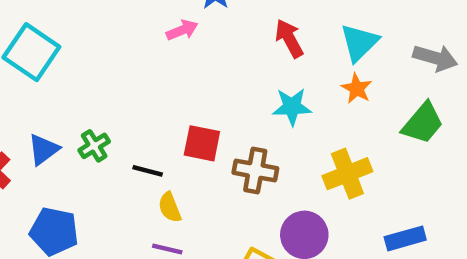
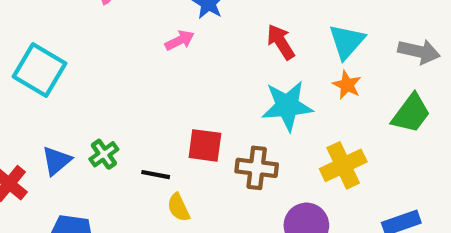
cyan star: (292, 107) -> (287, 106), size x1.4

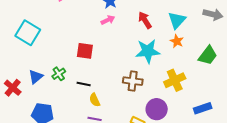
pink arrow: (180, 40) -> (108, 20), moved
gray arrow: (419, 52) -> (213, 14), moved
red square: (205, 145) -> (85, 51), moved

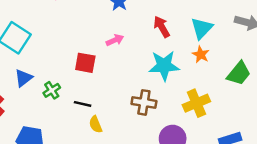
pink arrow: (108, 20) -> (115, 40), moved
blue triangle: (36, 77) -> (23, 78), moved

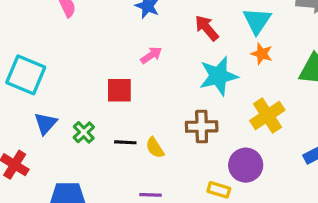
yellow semicircle: (96, 124) -> (155, 148), moved

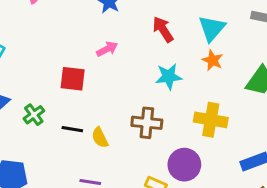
cyan star: (218, 76) -> (169, 77), size x0.7
yellow cross: (267, 115) -> (211, 120), turned 36

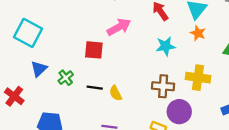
pink arrow: (107, 49) -> (119, 27), size x1.5
brown cross: (147, 123) -> (163, 86), moved

